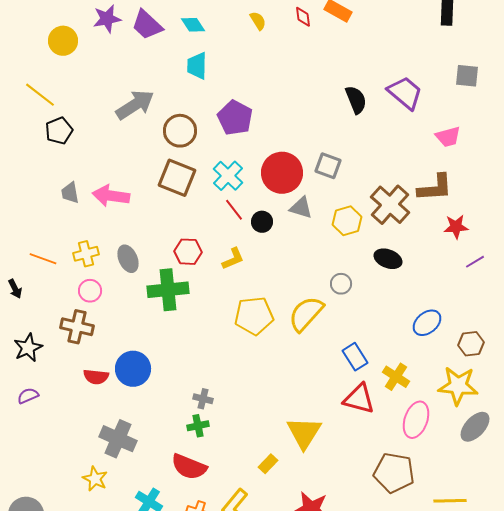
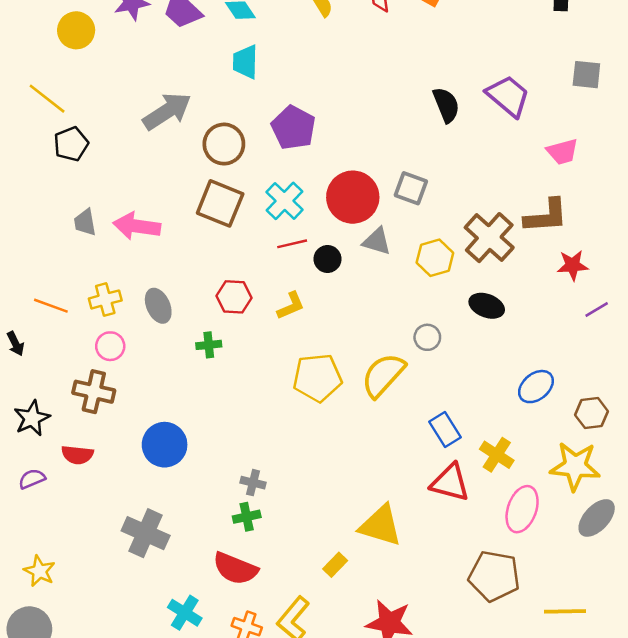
red line: (234, 210) -> (292, 244), turned -65
green cross: (168, 290) -> (209, 345), size x0.5
red semicircle: (96, 377) -> (77, 455), moved
yellow triangle: (304, 433) -> (381, 526), turned -45
yellow star: (95, 479) -> (39, 571), moved

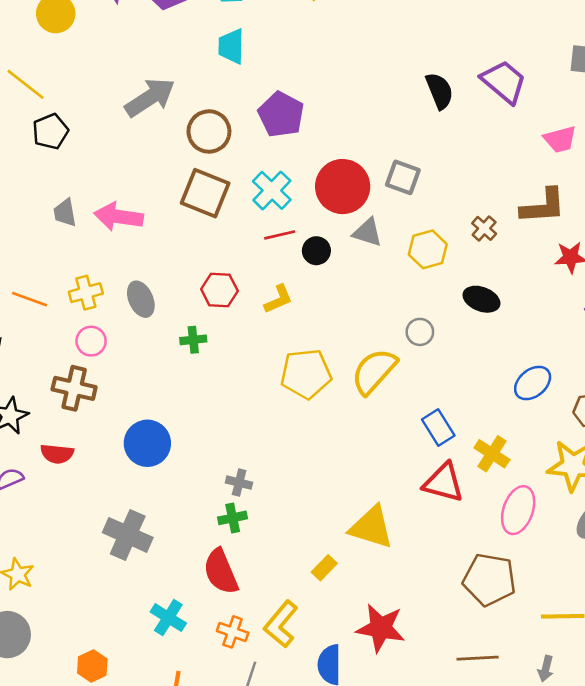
brown cross: (489, 238) -> (484, 228), size x0.5
red semicircle: (235, 569) -> (221, 572), turned 45

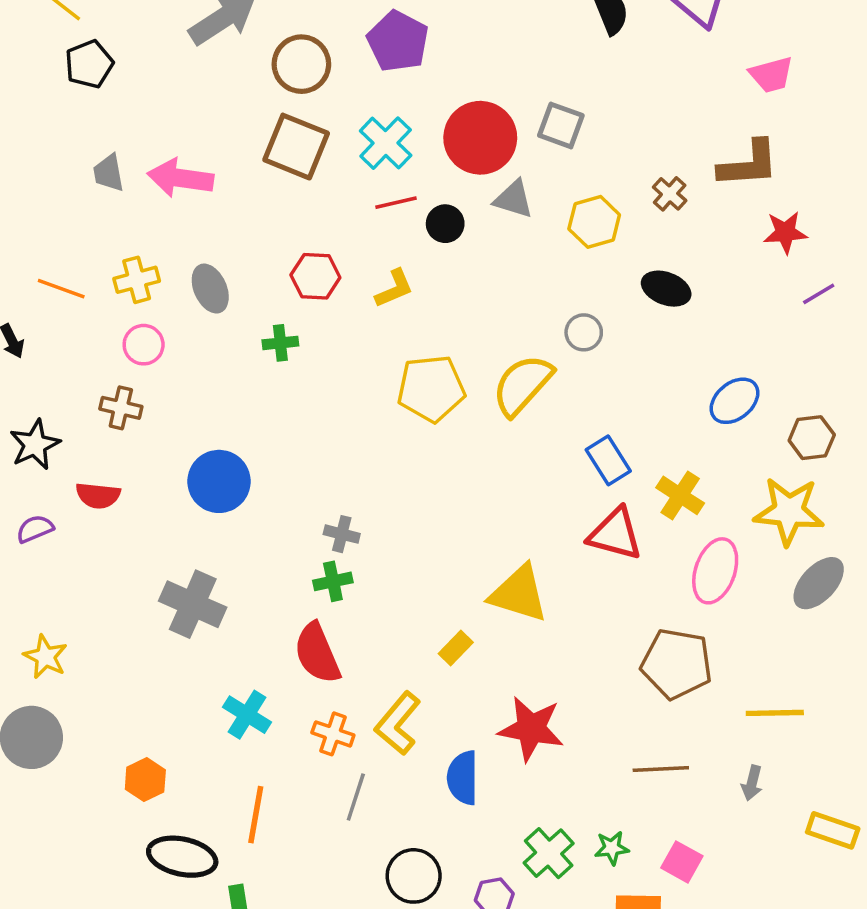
brown cross: (74, 388) -> (121, 408), size x0.7

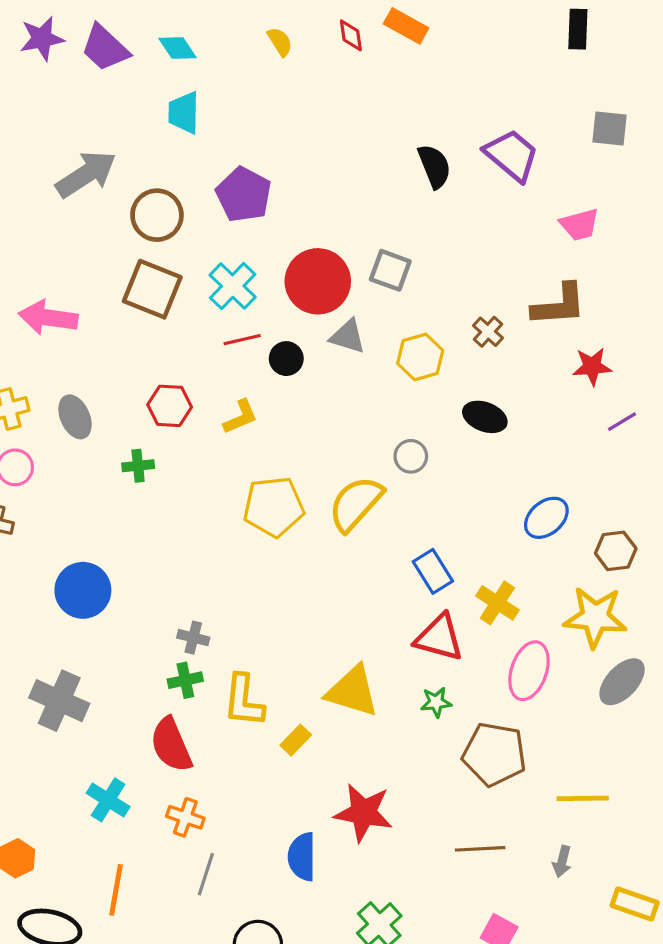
yellow L-shape: (398, 723) -> (244, 701), moved, turned -34
green star: (612, 848) -> (436, 702), moved

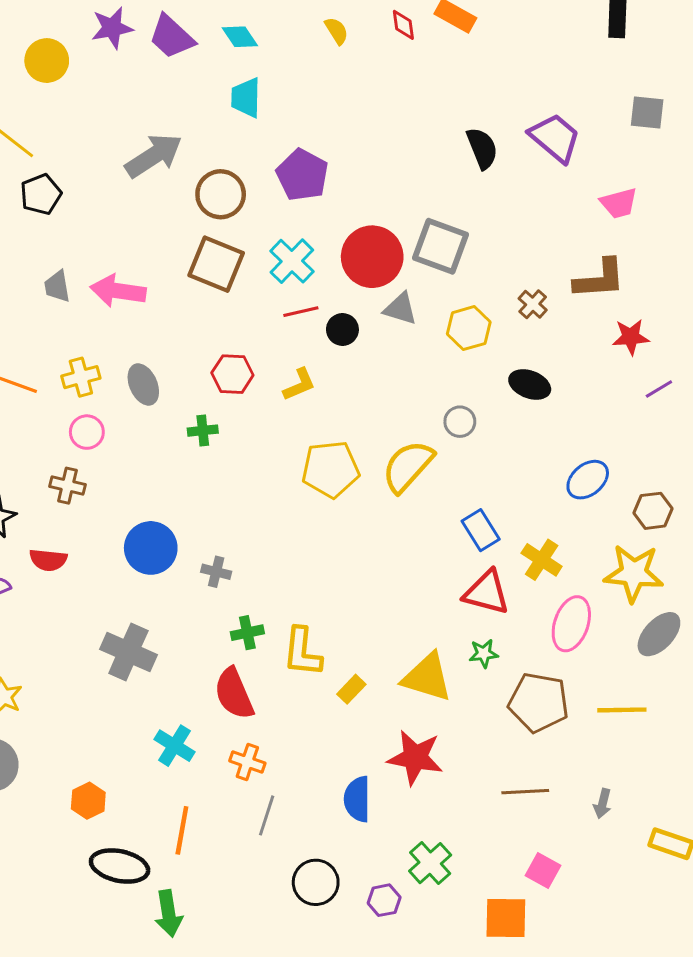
gray square: (390, 270) -> (441, 246), size x1.4
gray cross: (193, 638) -> (216, 572), moved
yellow triangle: (352, 691) -> (427, 677), moved
yellow line: (583, 798) -> (622, 710), moved

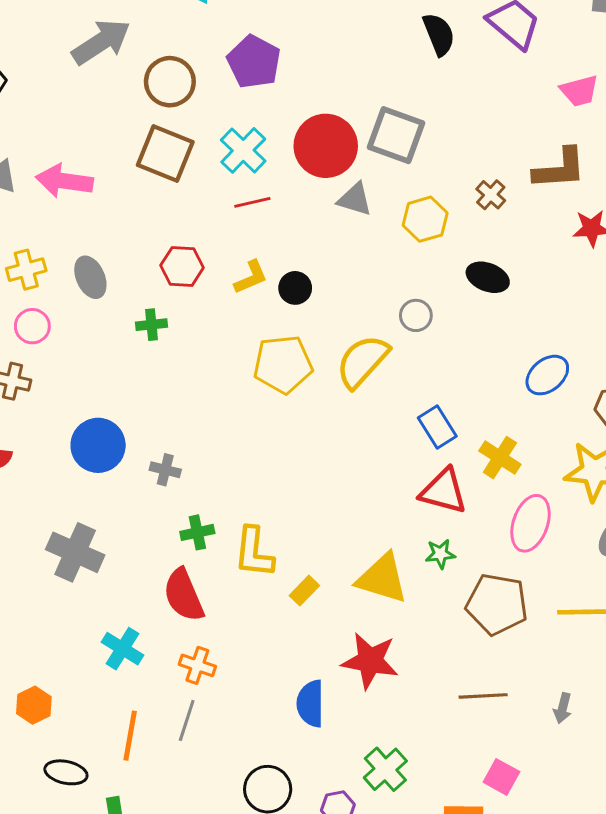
black circle: (342, 330) -> (295, 288), moved
gray line: (267, 815) -> (187, 720), moved
black ellipse: (120, 866) -> (66, 772), size x0.7

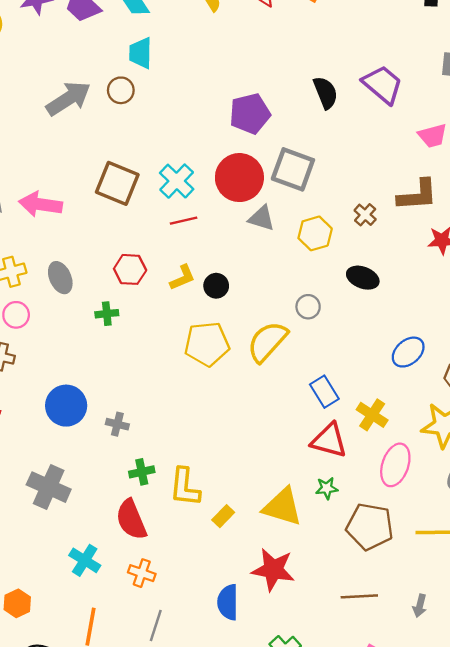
purple pentagon: (254, 62) -> (250, 114), moved, turned 30
brown circle: (170, 82) -> (121, 90), moved, size x0.7
gray line: (187, 720) -> (156, 625), moved

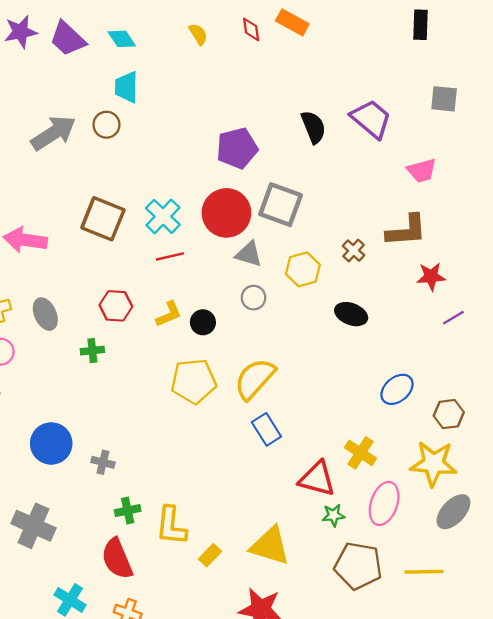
gray circle: (308, 307) -> (253, 298), moved
blue rectangle: (324, 392) -> (266, 429), moved
green star: (327, 488) -> (333, 515), moved

